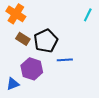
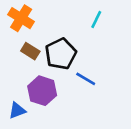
cyan line: (88, 15) -> (96, 20), moved
blue line: (65, 60) -> (86, 79), turned 35

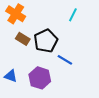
purple hexagon: (42, 91) -> (40, 78), moved
blue triangle: (17, 110) -> (11, 76), moved, turned 40

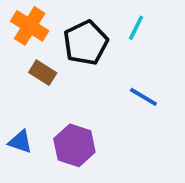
black pentagon: (46, 41) -> (86, 43), moved
blue line: (65, 60) -> (143, 97), moved

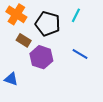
black pentagon: (86, 43) -> (48, 24), turned -30
purple hexagon: (74, 145) -> (41, 57), moved

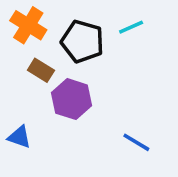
cyan line: (76, 15) -> (131, 27), turned 40
blue line: (80, 54) -> (136, 142), moved

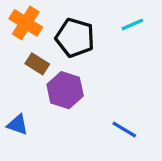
cyan line: (131, 27) -> (132, 25), moved

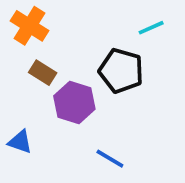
black pentagon: (75, 38) -> (121, 71), moved
blue line: (124, 130) -> (110, 159), moved

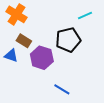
black pentagon: (121, 71) -> (68, 40), turned -30
blue triangle: (20, 142) -> (11, 56), moved

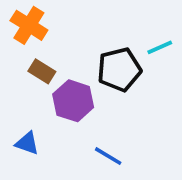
cyan line: (85, 16) -> (160, 47), moved
blue triangle: (11, 56) -> (27, 143), moved

